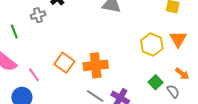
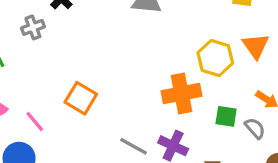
orange cross: (96, 65) -> (182, 94), moved
green square: (155, 82) -> (226, 116), turned -32

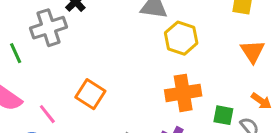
gray cross: (33, 27) -> (49, 28), size x1.6
yellow hexagon: (215, 58) -> (181, 38), moved

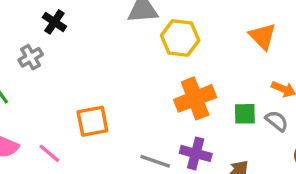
gray cross: (49, 28) -> (31, 57), size x0.6
orange square: (90, 94) -> (92, 121), turned -32

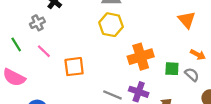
yellow hexagon: (180, 38) -> (111, 25), moved
pink line: (49, 153) -> (44, 51), moved

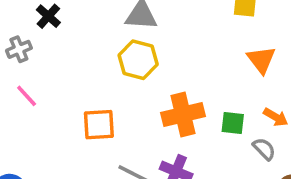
orange square: (74, 67) -> (99, 125), moved
green square: (172, 69) -> (233, 123), moved

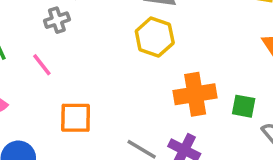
gray cross: (19, 49) -> (57, 20), moved
orange square: (99, 125) -> (76, 118), moved

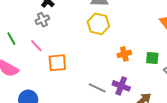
orange cross: (195, 94) -> (124, 54), size x0.6
orange square: (76, 118) -> (57, 63), moved

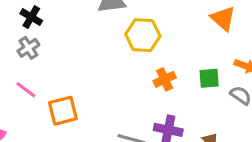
yellow hexagon: (98, 24) -> (143, 35), moved

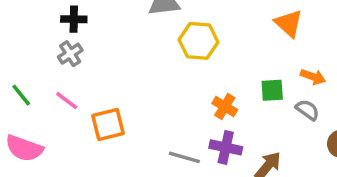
black cross: (31, 17) -> (74, 19), turned -30
orange cross: (165, 79) -> (225, 107), moved, turned -35

